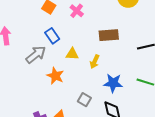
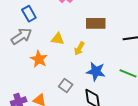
blue rectangle: (52, 36) -> (29, 14), moved

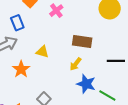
yellow arrow: (79, 48) -> (76, 64), moved
blue star: (96, 71) -> (86, 84), moved

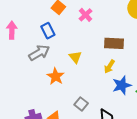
yellow triangle: (42, 52) -> (75, 57), turned 40
blue star: (86, 84) -> (122, 85), turned -30

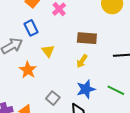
blue rectangle: (48, 31) -> (31, 28), moved
blue star: (122, 85) -> (86, 89), moved

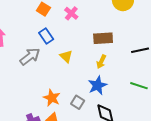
orange star: (28, 70) -> (52, 98), moved
blue star: (86, 89) -> (97, 85), moved

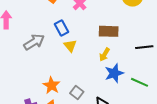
blue rectangle: (46, 36) -> (62, 28), moved
blue star: (97, 85) -> (114, 73), moved

